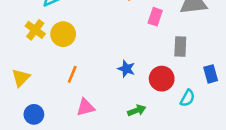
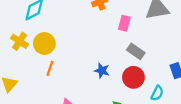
gray rectangle: (180, 46) -> (136, 51), moved, turned -54
orange line: (72, 74) -> (50, 68), moved

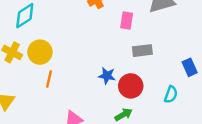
gray rectangle: (136, 51) -> (142, 51), turned -36
red circle: (133, 77) -> (131, 86), moved

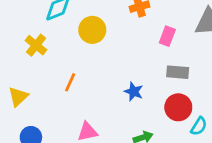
yellow circle: (40, 52) -> (92, 30), moved
red circle: (131, 86) -> (178, 107), moved

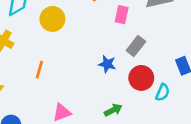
gray rectangle: (178, 72) -> (136, 46), turned -48
blue star: (134, 92) -> (107, 64), moved

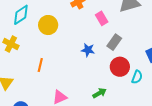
pink rectangle: (122, 15) -> (102, 18), turned -40
blue star: (107, 64) -> (88, 50), moved

